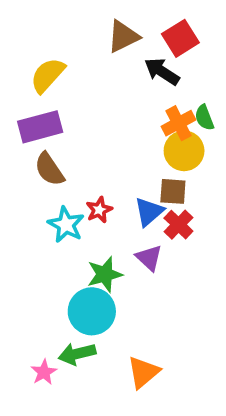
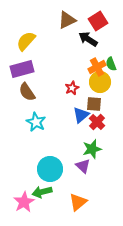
red star: (99, 210) -> (72, 88), moved
purple triangle: (149, 258) -> (83, 166), moved
green star: (105, 274) -> (92, 149), moved
pink star: (44, 372) -> (24, 202), size x1.5

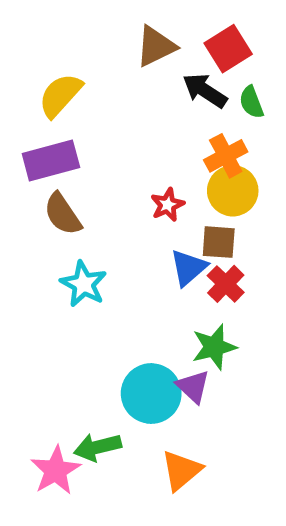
green semicircle: (111, 64) -> (251, 102), moved
cyan circle: (50, 169) -> (151, 394), moved

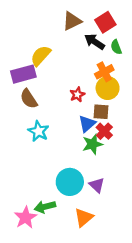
yellow semicircle: (60, 95) -> (41, 56), moved
green star: (214, 347) -> (92, 144), moved
purple triangle: (193, 387) -> (97, 185), moved

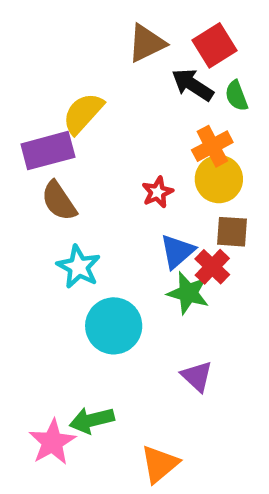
brown square: (101, 112) -> (232, 232), moved
green star: (92, 144) -> (188, 293), turned 30
cyan circle: (70, 182) -> (114, 326), moved
orange triangle: (84, 218) -> (160, 464), moved

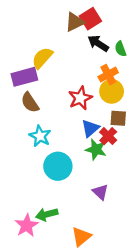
red square: (214, 45) -> (90, 19), moved
red star: (158, 192) -> (80, 98), size x1.5

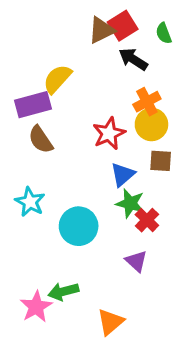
green semicircle: (120, 49) -> (164, 33), moved
cyan star: (40, 136) -> (30, 202), moved
red cross: (108, 136) -> (147, 220), moved

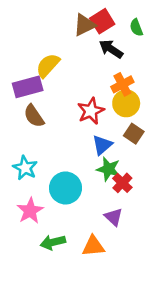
brown square: (161, 161) -> (134, 134), turned 30
pink star: (36, 307) -> (30, 211), moved
orange triangle: (110, 322) -> (93, 246), moved, turned 35

